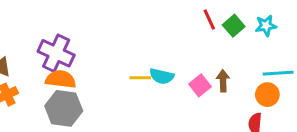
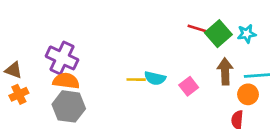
red line: (209, 20) -> (197, 28), turned -48
green square: (234, 26) -> (218, 34), size x1.4
brown arrow: (223, 81) -> (225, 71), moved, size x1.4

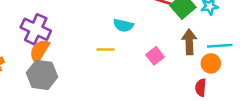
cyan semicircle: (155, 78) -> (123, 25), moved
orange semicircle: (66, 81) -> (40, 51), turned -65

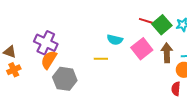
pink square: (155, 56) -> (142, 49), moved, size x1.5
gray hexagon: (42, 75) -> (65, 79), moved

